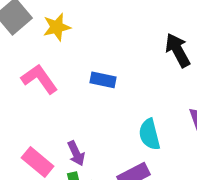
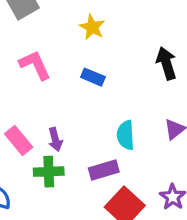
yellow star: (57, 27) -> (92, 27), moved, turned 30

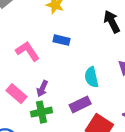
pink L-shape: (35, 65) -> (28, 51), moved
purple arrow: (55, 139) -> (42, 89), turned 49

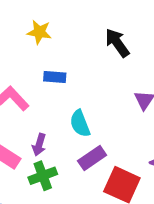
cyan semicircle: (91, 77) -> (80, 124), moved

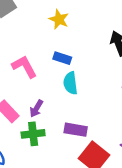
cyan semicircle: (80, 124) -> (70, 83), moved
purple rectangle: (92, 158) -> (76, 130), turned 30

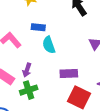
purple rectangle: (76, 130) -> (69, 74), moved

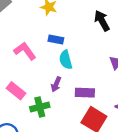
purple arrow: (27, 70) -> (56, 84), moved

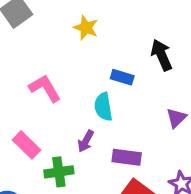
blue rectangle: (56, 40) -> (122, 77), moved

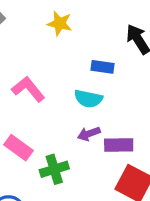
cyan semicircle: (103, 107) -> (88, 99), turned -60
purple arrow: (86, 141) -> (89, 134), moved, turned 50

